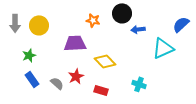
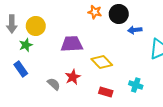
orange star: (93, 20) -> (95, 12), moved
green star: (29, 55) -> (26, 45), moved
blue rectangle: (32, 79) -> (21, 69), moved
red rectangle: (101, 90) -> (106, 92), moved

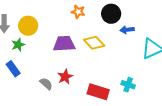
orange star: (95, 12) -> (78, 12), moved
yellow diamond: (102, 62) -> (94, 43), moved
red rectangle: (106, 92) -> (98, 92), size x1.5

